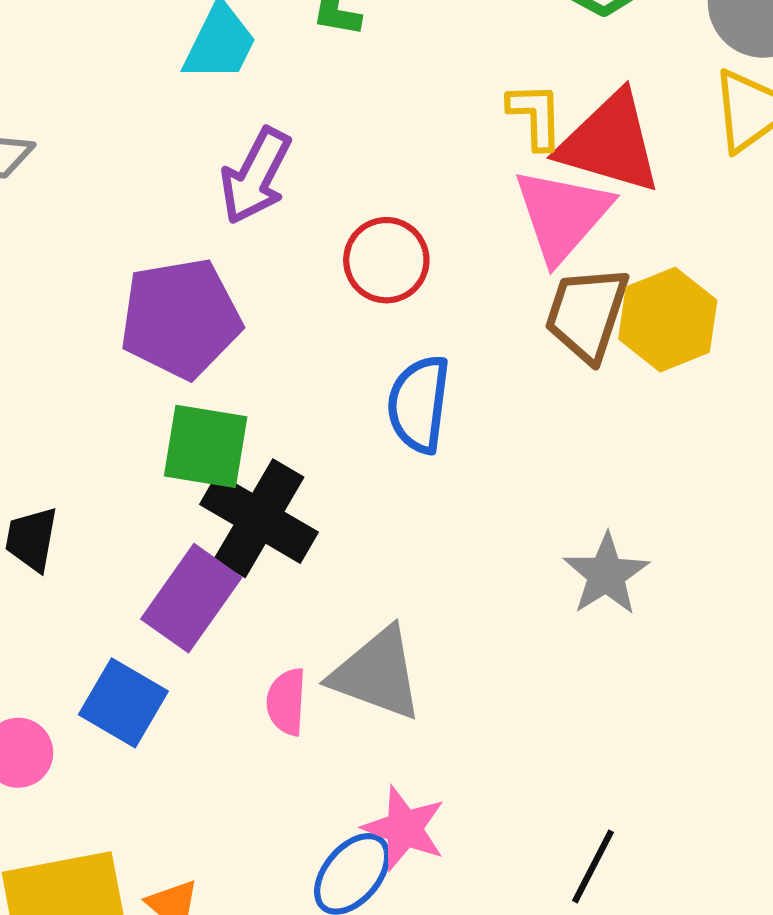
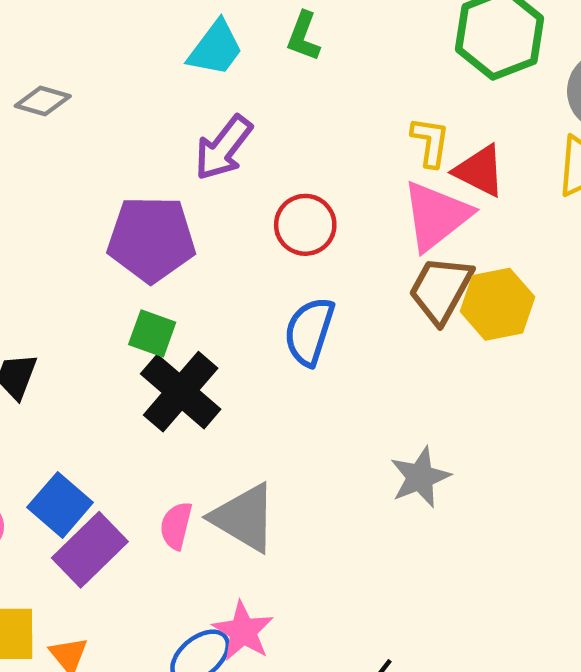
red triangle: (610, 143) -> (480, 171), size x0.7
green square: (206, 446) -> (152, 333), size x0.7
purple rectangle: (191, 598) -> (90, 550), moved

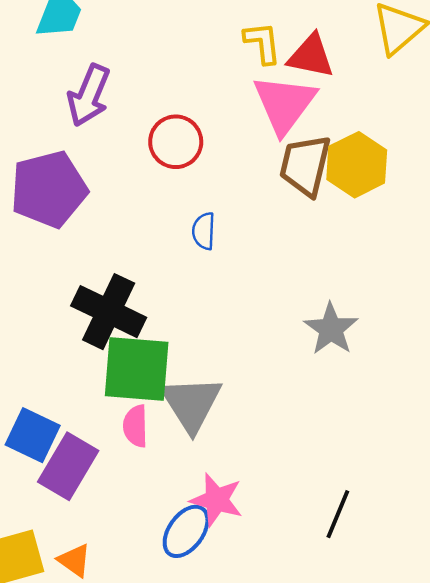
blue semicircle: (309, 331) -> (204, 231), size x0.6
green square: (152, 333) -> (137, 369), moved, size x1.8
gray triangle: (244, 518) -> (191, 404), turned 42

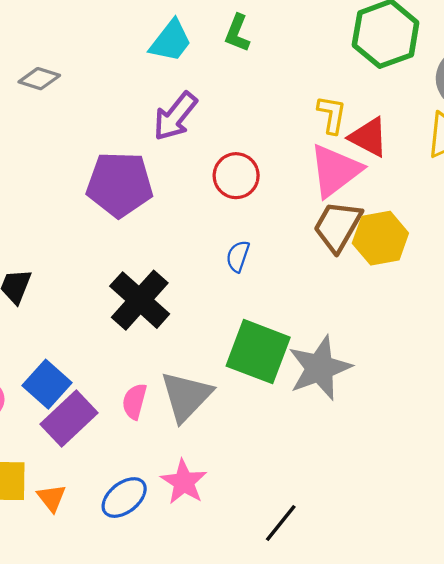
gray star: (331, 329) -> (320, 368), size x1.4
green square: (137, 369) -> (258, 352), moved
blue ellipse: (186, 531) -> (124, 498), moved

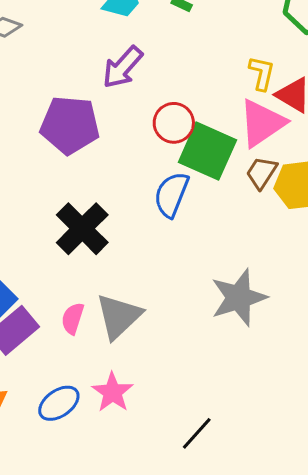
brown trapezoid: (338, 226) -> (262, 173), size x0.7
blue semicircle: (238, 256) -> (171, 195), size x1.6
green square: (258, 352) -> (207, 151), moved

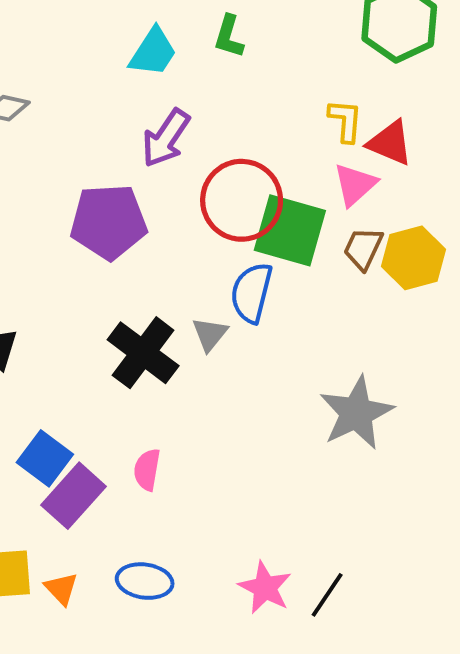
red circle: (174, 123) -> (242, 200), size x1.5
pink triangle: (262, 123) -> (355, 185), size x0.7
gray triangle: (119, 316) -> (210, 334), moved, size x0.6
pink star: (113, 392) -> (265, 588), moved
blue ellipse: (59, 403) -> (145, 581), turned 51

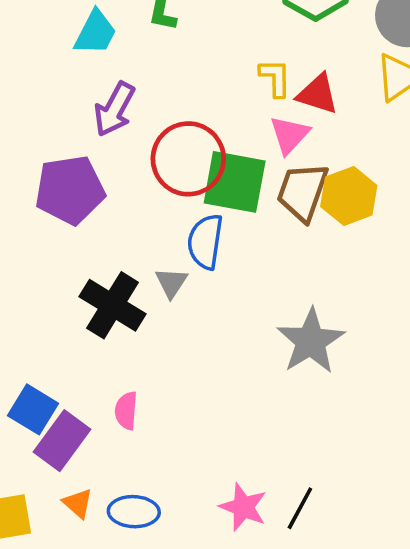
brown trapezoid: (363, 248) -> (302, 192), size x1.5
orange triangle: (61, 589) -> (78, 503), moved

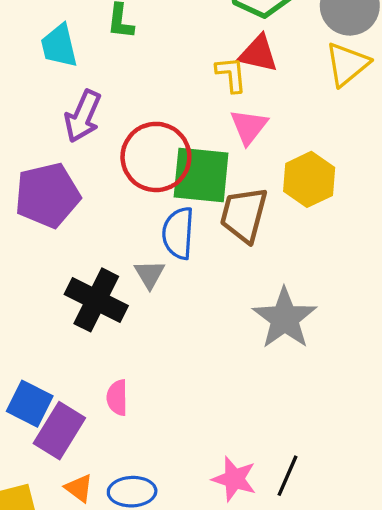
cyan trapezoid: (95, 33) -> (59, 46), turned 144
red triangle: (318, 94) -> (258, 54), moved
brown trapezoid: (302, 192) -> (244, 215), moved

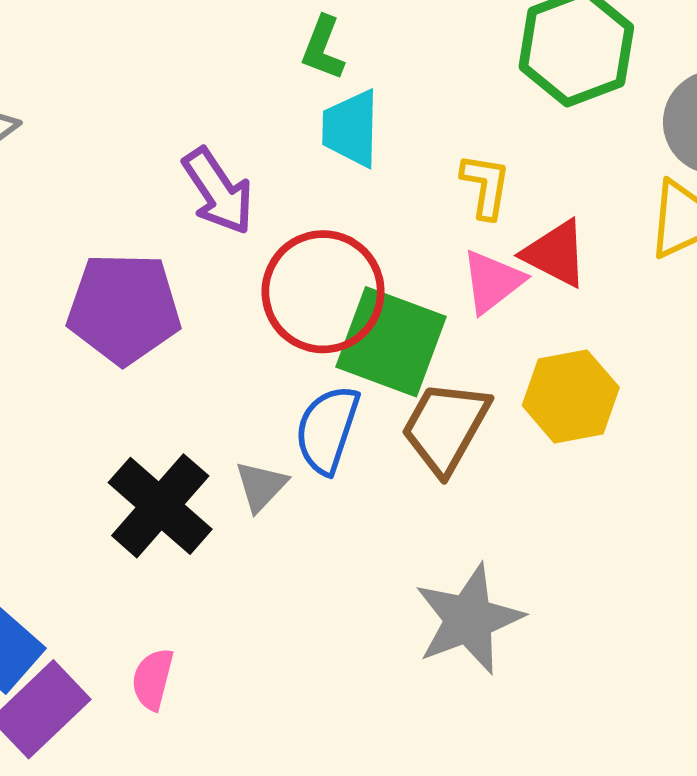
cyan trapezoid: (59, 46) -> (351, 128), moved
red triangle: (258, 54) -> (555, 254), moved
purple arrow: (83, 116) -> (218, 191), turned -72

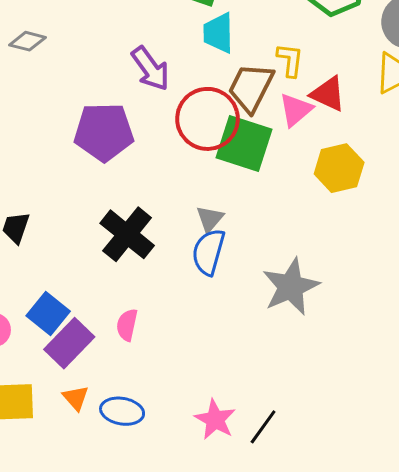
brown trapezoid: (445, 427) -> (251, 88), moved
blue semicircle: (327, 430) -> (208, 252), moved
gray triangle: (261, 486) -> (210, 219), moved

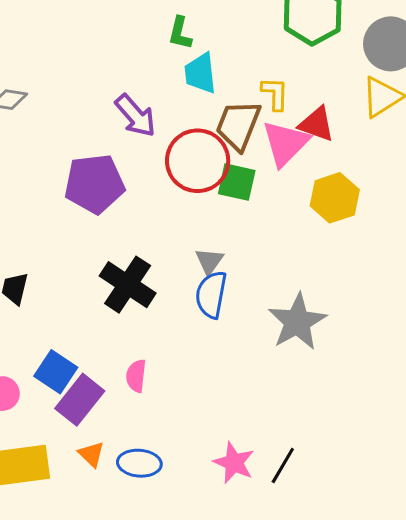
pink triangle: (296, 110) -> (286, 143), size x1.4
green square: (244, 144) -> (237, 182), size x0.7

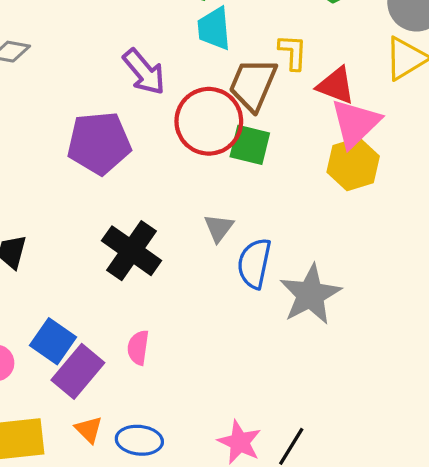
pink triangle: (286, 143) -> (355, 123), moved
blue semicircle: (211, 295) -> (254, 263), moved

